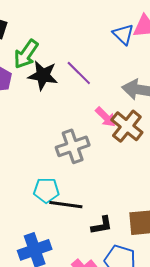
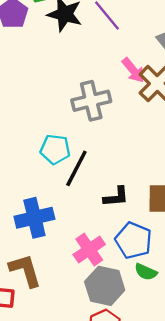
black line: (66, 205) -> (76, 168), turned -76

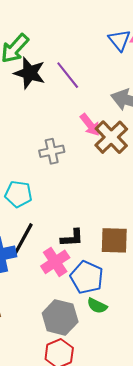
gray cross: (91, 101) -> (52, 151), size x0.7
black line: (76, 168) -> (23, 239), moved
pink cross: (89, 249) -> (55, 262), moved

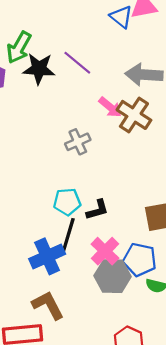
cyan pentagon: (18, 194) -> (67, 202), moved
black L-shape: (72, 238) -> (97, 210), moved
gray hexagon: (60, 317) -> (113, 276), moved

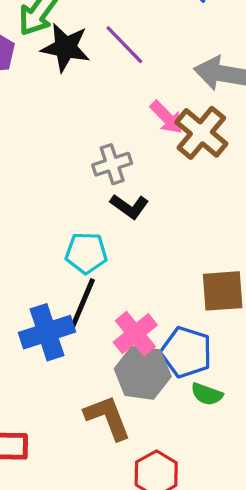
black L-shape: (97, 210) -> (129, 206), moved, turned 45
brown L-shape: (48, 305) -> (108, 418), moved

